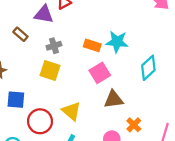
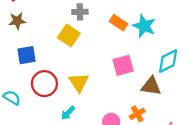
pink square: (100, 73) -> (123, 65), moved
brown triangle: (114, 99) -> (151, 86), moved
blue square: (16, 100) -> (26, 55), turned -30

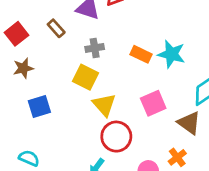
yellow triangle: (79, 82) -> (104, 105), moved
red circle: (44, 84) -> (116, 137), moved
brown triangle: (151, 86) -> (189, 123), turned 35

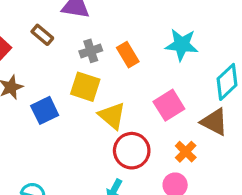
orange rectangle: (141, 54) -> (128, 55), moved, turned 42
blue square: (39, 106) -> (45, 110), moved
orange cross: (177, 157) -> (186, 152), moved

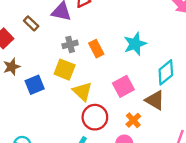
brown rectangle: (42, 35) -> (31, 23), moved
cyan star: (182, 45) -> (135, 44), turned -30

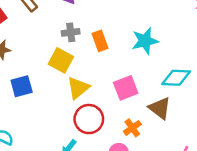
cyan diamond: (166, 72) -> (176, 78), turned 35
blue square: (35, 85) -> (22, 86), moved
yellow triangle: (82, 91) -> (78, 88), turned 30

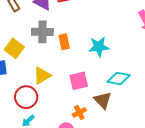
gray cross: (71, 32) -> (42, 32), size x1.5
yellow square: (61, 60) -> (14, 48), moved
red circle: (89, 119) -> (26, 97), moved

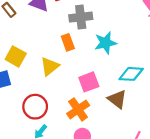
gray cross: (42, 32) -> (81, 17), moved
yellow triangle: (42, 75) -> (50, 66), moved
orange cross: (79, 112) -> (78, 109), moved, size x1.5

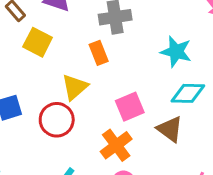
cyan star: (105, 43) -> (176, 52), moved, turned 30
yellow square: (16, 56) -> (38, 42), moved
red circle: (35, 107) -> (57, 120), moved

